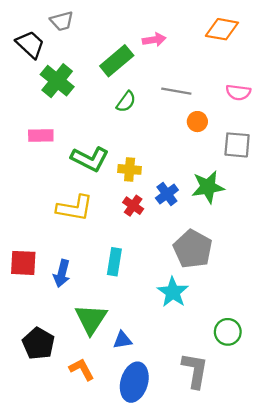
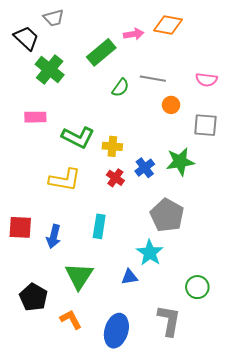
orange diamond: (222, 29) -> (168, 25), moved
green semicircle: (126, 102) -> (120, 88), moved
blue triangle: (123, 340) -> (130, 277), moved

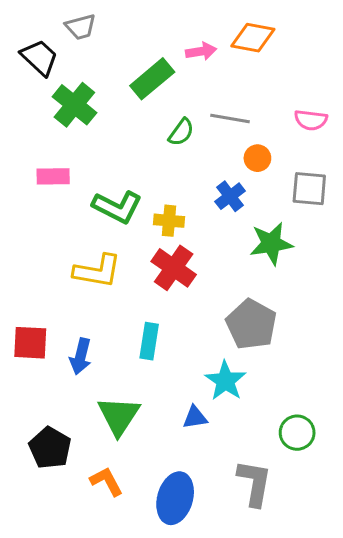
blue cross: (145, 168) -> (230, 196), moved
red cross: (115, 178) -> (174, 268), size x1.6

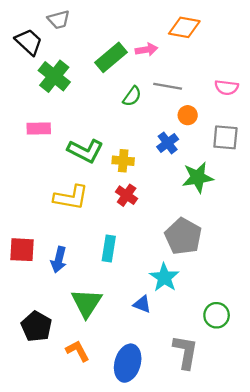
pink arrow: (201, 51) -> (147, 50), moved
red cross: (174, 268) -> (127, 195), size x0.7
blue triangle: (195, 417) -> (142, 304), turned 30

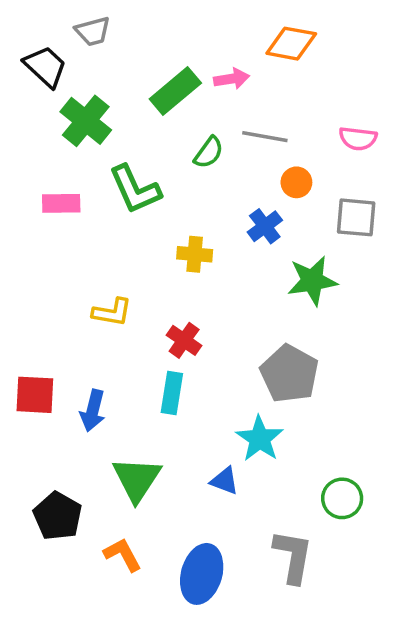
green L-shape: (85, 151) -> (135, 189), moved, turned 39
red cross: (127, 195) -> (184, 340), moved
yellow L-shape: (71, 197) -> (112, 312), size x0.7

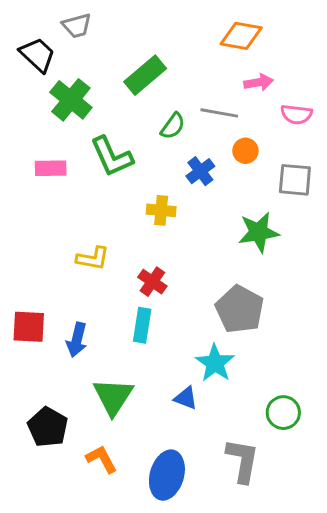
pink arrow: (231, 79) -> (259, 82), moved
blue cross: (265, 226) -> (200, 171), moved

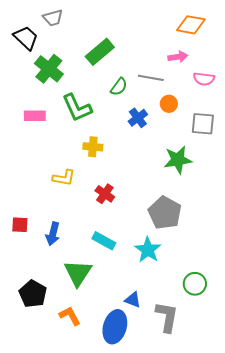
orange diamond: (241, 36) -> (191, 25), moved
yellow cross: (161, 210) -> (93, 147), moved
cyan rectangle: (142, 325) -> (104, 241), moved, turned -70
red square: (29, 327) -> (20, 225), size x0.7
blue triangle: (186, 398) -> (133, 300), moved

